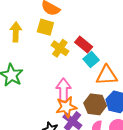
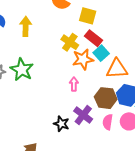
yellow square: (45, 27) -> (88, 16), moved
pink arrow: (63, 90) -> (74, 84), size x0.6
orange star: (66, 107) -> (83, 59), moved

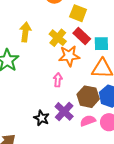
yellow arrow: (26, 26) -> (25, 32), moved
cyan square: (101, 53) -> (101, 44), moved, turned 35
pink semicircle: (108, 122) -> (88, 121), turned 56

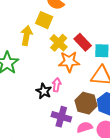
yellow square: (78, 13) -> (44, 20), moved
purple cross: (64, 111) -> (61, 117), turned -30
black star: (42, 118) -> (44, 91), moved

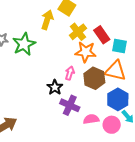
black star: (44, 91) -> (55, 87), moved
brown hexagon: (86, 103) -> (94, 78), moved

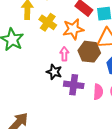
yellow cross: (78, 32) -> (48, 22), moved
pink semicircle: (91, 119) -> (98, 92), turned 119

